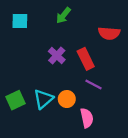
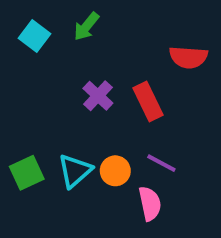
green arrow: (63, 15) -> (86, 26), moved
cyan square: (20, 21) -> (34, 36), turned 36
purple line: (94, 85) -> (161, 163), moved

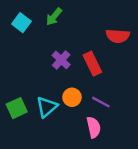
orange circle: (115, 171) -> (72, 97), moved

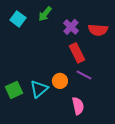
purple cross: (61, 60) -> (71, 27), moved
purple line: (101, 102) -> (84, 75), moved

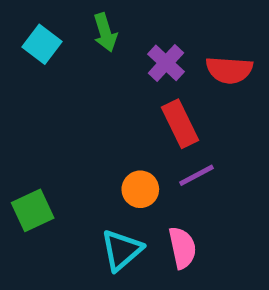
green arrow: (45, 14) -> (105, 33), turned -56
purple line: (84, 75) -> (196, 175), turned -56
cyan triangle: (39, 89) -> (122, 250), moved

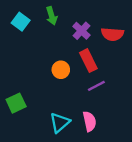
orange circle: (140, 189) -> (61, 70), moved

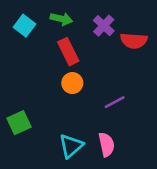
green arrow: (52, 16) -> (61, 19), turned -60
purple cross: (81, 31) -> (104, 26), moved
red rectangle: (88, 61) -> (68, 52), moved

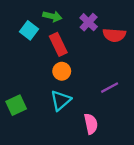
cyan square: (24, 26) -> (29, 30), moved
purple line: (115, 102) -> (110, 88), moved
cyan triangle: (71, 146) -> (61, 100), moved

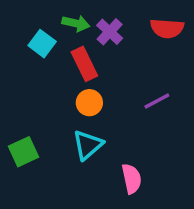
purple cross: (89, 22) -> (110, 32), moved
red semicircle: (114, 35) -> (167, 28), moved
purple line: (110, 88) -> (157, 101), moved

